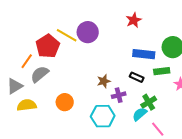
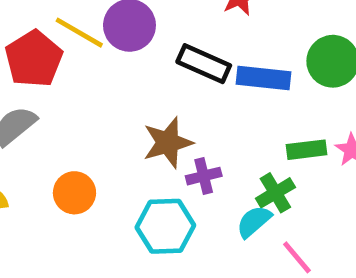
green rectangle: (162, 71) -> (306, 150), moved
black rectangle: (137, 77) -> (204, 64), moved, size x1.5
brown star: (104, 81) -> (168, 143), size x1.5

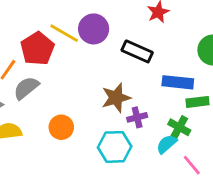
blue rectangle: (263, 78) -> (178, 82), moved
green cross: (275, 193) -> (179, 127), turned -30

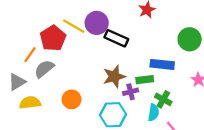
black rectangle: (137, 51) -> (116, 38), moved
green rectangle: (197, 102) -> (145, 80), moved
cyan semicircle: (167, 144) -> (153, 112), turned 140

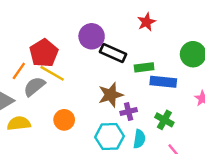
yellow line: (74, 26) -> (52, 73), moved
green rectangle: (145, 80) -> (144, 67), moved
cyan semicircle: (153, 112) -> (139, 139), moved

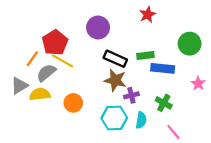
black rectangle: (113, 53) -> (115, 59), moved
brown star: (111, 95) -> (115, 80), turned 30
yellow semicircle: (19, 123) -> (40, 94), moved

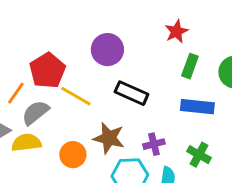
green rectangle: (145, 56) -> (190, 66), moved, turned -63
yellow line: (62, 61) -> (76, 96), moved
brown star: (115, 80) -> (109, 138), moved

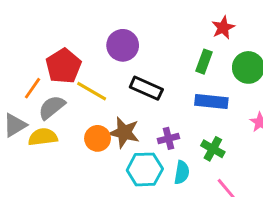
red star: (176, 32) -> (223, 28), moved
orange circle: (73, 155) -> (98, 138), moved

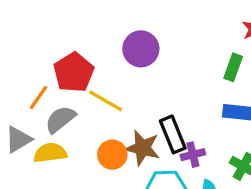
black rectangle: (146, 88) -> (173, 134), moved, turned 44

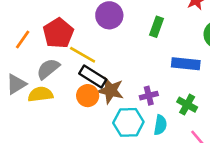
green rectangle: (233, 67) -> (156, 27), moved
orange line: (38, 98) -> (23, 40), moved
black rectangle: (173, 134) -> (93, 76), moved, turned -36

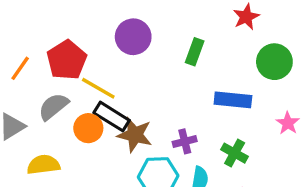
yellow semicircle: (40, 94) -> (43, 165), moved
orange circle: (88, 96) -> (88, 128), moved

